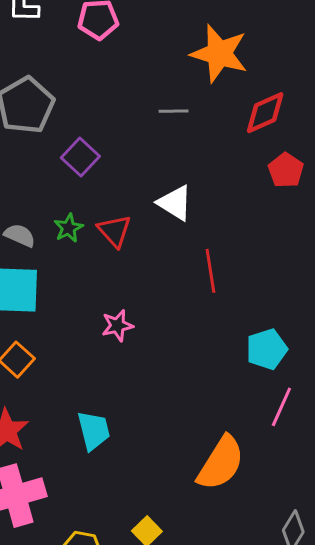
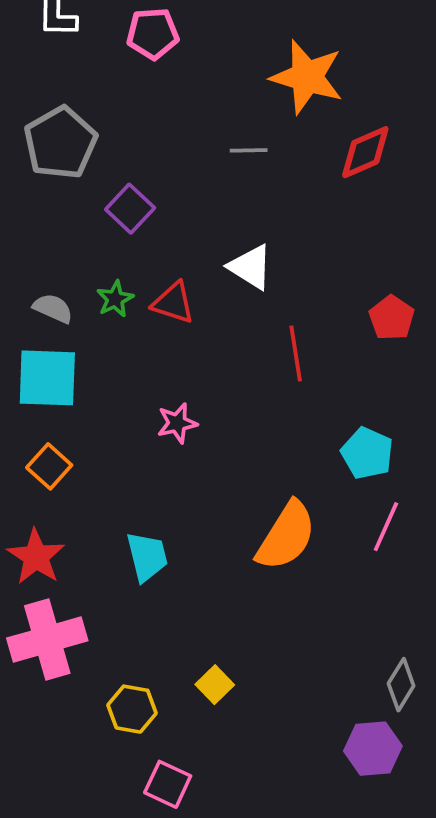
red pentagon: (286, 170) -> (392, 318), moved
red triangle: (114, 231) -> (173, 303), turned -30
cyan pentagon: (267, 349) -> (367, 453), turned -30
orange semicircle: (221, 463) -> (286, 536), moved

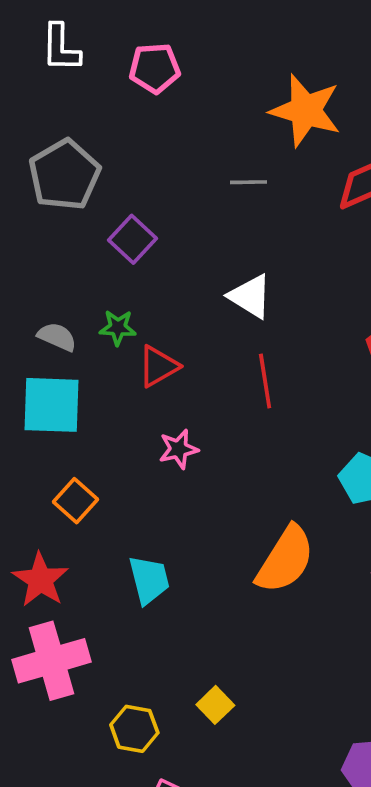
green star: (115, 299) -> (118, 328), turned 30
red triangle: (173, 303) -> (158, 366), moved, turned -48
red line: (296, 353) -> (265, 381), moved
orange square: (49, 466) -> (75, 501), moved

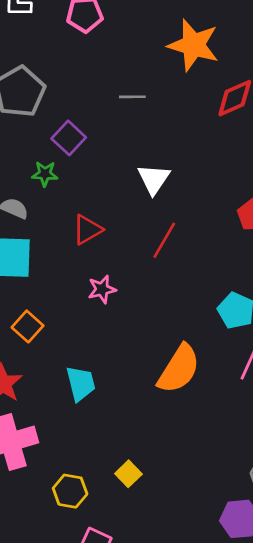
gray line: (248, 182) -> (132, 97), moved
white triangle: (250, 296) -> (154, 179), turned 32
green star: (118, 328) -> (45, 174), moved
red line: (265, 381) -> (164, 240), turned 39

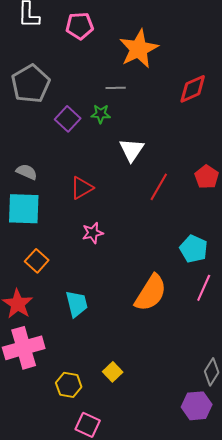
orange star: (193, 45) -> (139, 49), moved, turned 30
green star: (45, 174) -> (101, 114), moved
red line: (164, 240) -> (159, 187), moved

